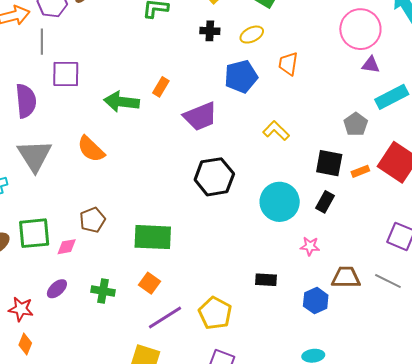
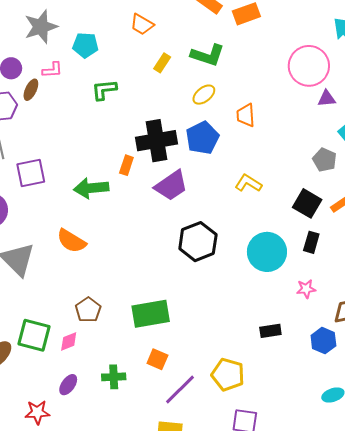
black cross: (210, 31) -> (156, 141), moved, size x2.0
black square: (329, 163) -> (307, 203), turned 32
green square: (34, 233) -> (34, 335), turned 32

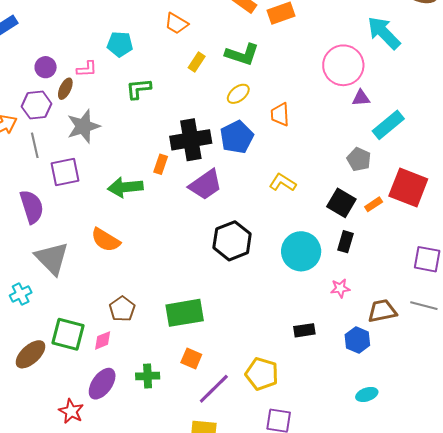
gray star: (41, 27) -> (83, 126), moved
purple ellipse: (68, 385) -> (102, 384), size x1.5
red star: (37, 412) -> (71, 411), turned 30

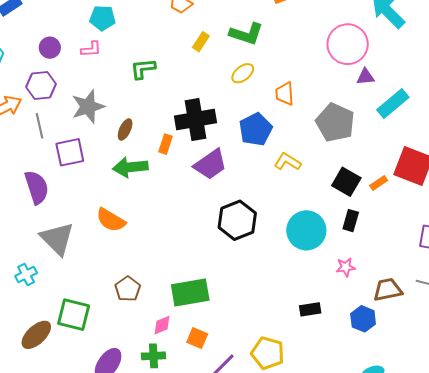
cyan pentagon: (120, 44) -> (102, 18), moved
brown ellipse: (65, 89) -> (125, 129), moved
blue pentagon: (237, 137) -> (256, 129), moved
gray pentagon: (359, 159) -> (335, 123), moved, size x1.6
pink diamond: (103, 340) -> (162, 325), moved

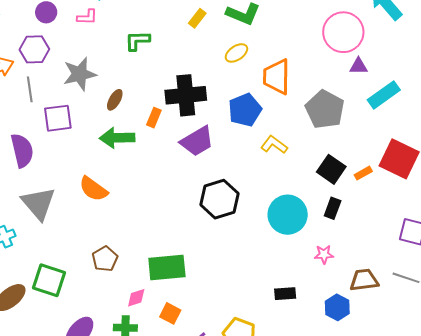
orange trapezoid: (285, 94) -> (277, 77), size x1.5

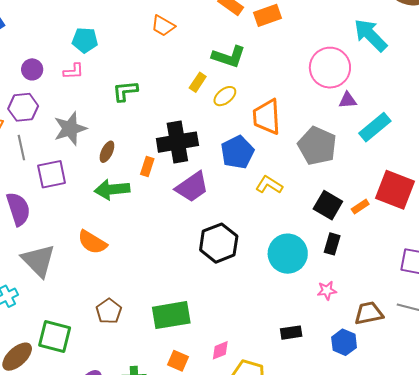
yellow rectangle: (197, 18) -> (198, 82), moved
pink diamond: (136, 298) -> (220, 350), moved

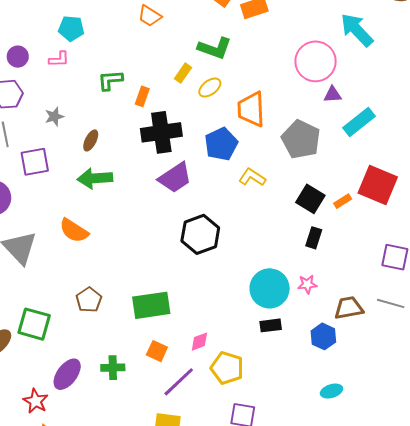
gray star: (70, 129) -> (54, 117), size x0.6
orange rectangle: (147, 167) -> (142, 96), moved
cyan circle: (288, 254) -> (270, 288), moved

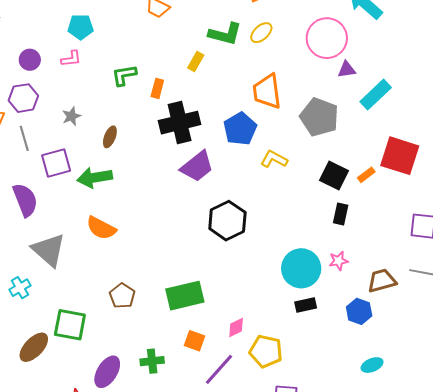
yellow ellipse: (210, 88) -> (261, 33), moved
green arrow: (95, 178) -> (95, 178), moved

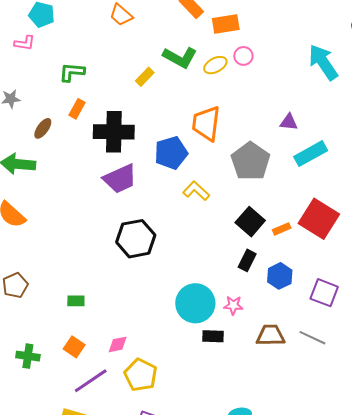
pink circle: (327, 38) -> (243, 56), moved, size x0.5
orange rectangle: (157, 88) -> (77, 109), moved
green rectangle: (185, 296) -> (76, 301), size x0.5
black rectangle: (306, 305) -> (213, 336), moved
blue hexagon: (359, 311) -> (280, 276), moved

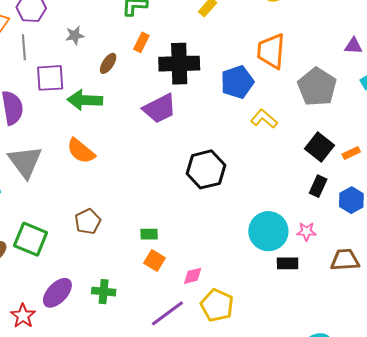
purple trapezoid: (120, 179) -> (160, 109), moved
orange square: (74, 347) -> (154, 260), moved

